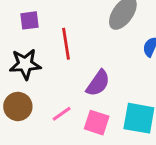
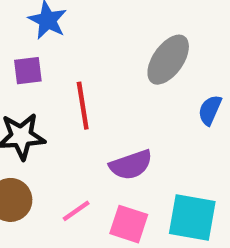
purple semicircle: (98, 83) -> (131, 165), turned 36

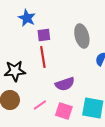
gray ellipse: (168, 60) -> (82, 36), turned -50
purple square: (28, 71) -> (44, 35), moved

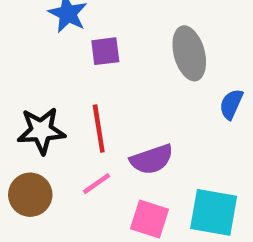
red line: (43, 57) -> (99, 128), moved
pink line: (40, 105) -> (97, 184), moved

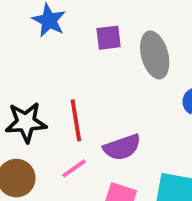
purple square: (105, 51) -> (109, 38), moved

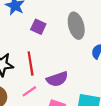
purple square: (109, 38) -> (38, 27), moved, turned 32

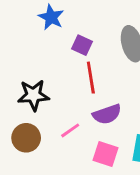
red line: (31, 63) -> (91, 78), moved

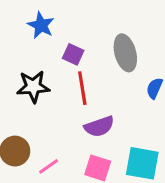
black star: (33, 95) -> (33, 87), moved
pink line: (70, 130) -> (49, 166), moved

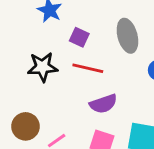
red line: (82, 88) -> (88, 68), turned -68

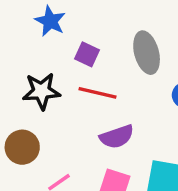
brown circle: (25, 126) -> (22, 147), moved

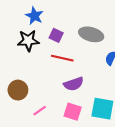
gray ellipse: (147, 53) -> (91, 34), turned -60
black star: (41, 91) -> (28, 41), moved

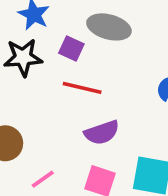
gray ellipse: (91, 34) -> (109, 27), moved

